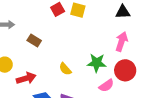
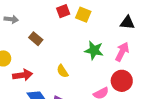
green star: (97, 63) -> (94, 50), moved

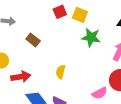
green star: (94, 50) -> (91, 37), moved
yellow semicircle: (62, 71) -> (61, 72), turned 48

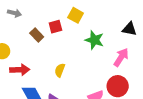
red square: (60, 12) -> (55, 27), moved
yellow square: (80, 15) -> (76, 15), moved

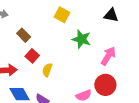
red square: (55, 27) -> (32, 56), moved, turned -32
black triangle: (130, 29) -> (111, 15), moved

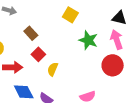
pink arrow: (108, 56) -> (117, 40), moved, turned -54
red circle: (105, 85) -> (113, 65), moved

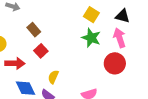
yellow square: (70, 15) -> (91, 15), moved
yellow semicircle: (53, 69) -> (53, 77), moved

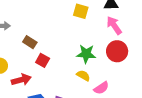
green star: (91, 38) -> (86, 54), moved
yellow semicircle: (53, 77) -> (83, 76), moved, turned 112

